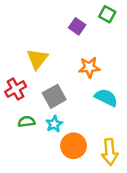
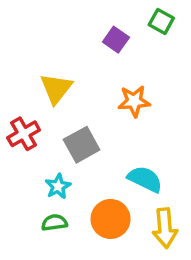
cyan semicircle: (106, 97) -> (145, 179), moved
green semicircle: (26, 122) -> (54, 223), moved
cyan star: (54, 124) -> (58, 186), moved

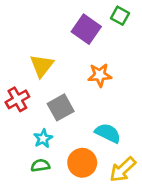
purple square: (116, 40) -> (86, 29), size x1.5
yellow arrow: (165, 228) -> (123, 170), turned 52

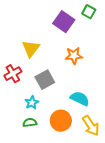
yellow arrow: (123, 170) -> (91, 126), turned -80

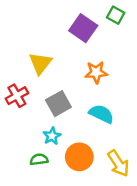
cyan semicircle: (80, 99) -> (101, 114), moved
cyan star: (32, 103) -> (52, 136), moved

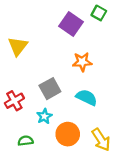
yellow triangle: (40, 63) -> (18, 46), moved
red cross: (17, 96) -> (14, 101), moved
green semicircle: (39, 159) -> (25, 141), moved

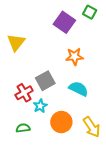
red cross: (14, 101) -> (24, 93), moved

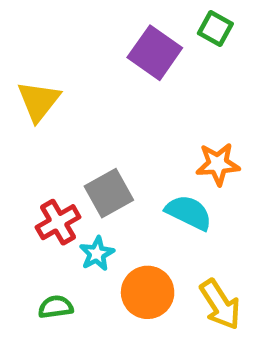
orange star: (74, 56) -> (218, 164), moved

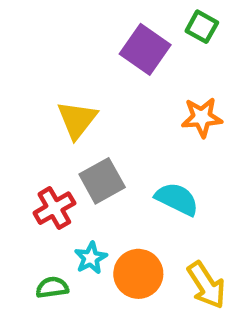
yellow triangle: (39, 101) -> (77, 120), moved
orange star: (218, 164) -> (202, 117), moved
cyan star: (97, 254) -> (91, 258), moved

